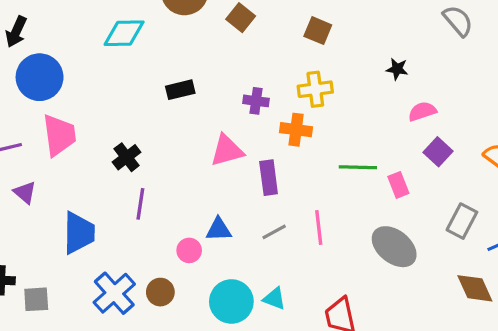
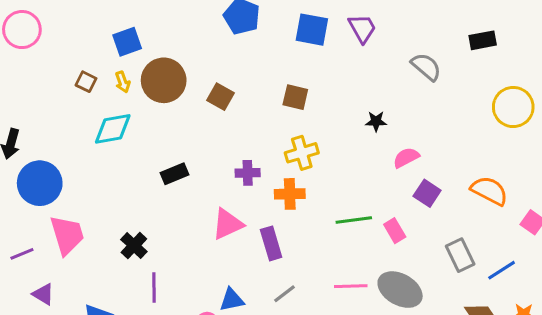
gray rectangle: (462, 221) -> (460, 255), turned -44
pink line: (319, 227) -> (351, 286), moved, turned -76

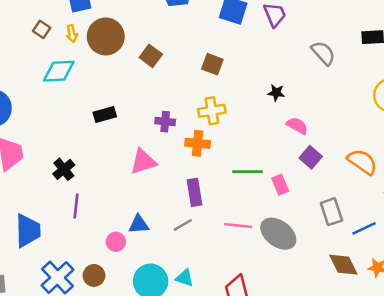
pink semicircle: (406, 158) -> (297, 126), turned 50
purple rectangle: (271, 243) -> (194, 192), moved

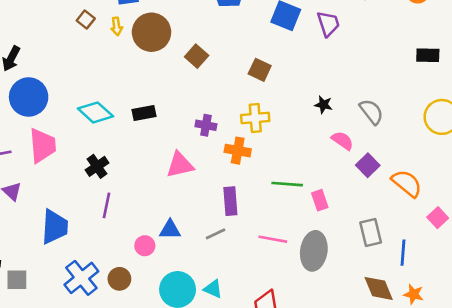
gray semicircle: (323, 53) -> (371, 112), moved
cyan diamond: (59, 71) -> (95, 112), moved, turned 40
purple square: (311, 157) -> (368, 165), moved
blue line: (364, 228) -> (403, 253), turned -65
gray ellipse: (278, 234) -> (314, 251), turned 57

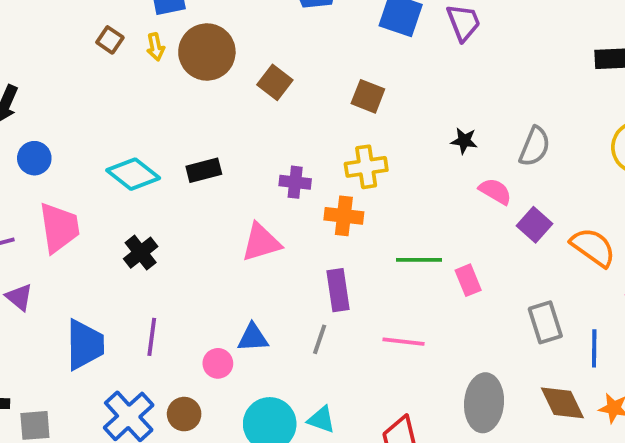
blue circle: (29, 97) -> (34, 158), size x0.6
gray semicircle: (371, 112) -> (535, 146), turned 64
purple line: (107, 205) -> (152, 337), moved
gray line: (216, 234) -> (320, 339), turned -42
gray ellipse: (314, 251) -> (484, 403), moved

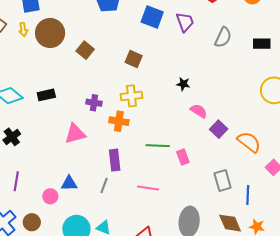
gray semicircle: (535, 146) -> (223, 37), moved

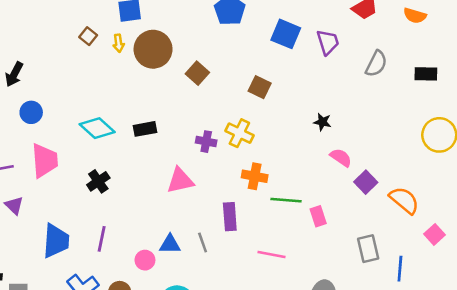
yellow cross: (131, 96) -> (239, 133), moved, turned 30
orange cross: (119, 121) -> (255, 176), moved
gray line: (104, 185) -> (203, 242), moved, turned -42

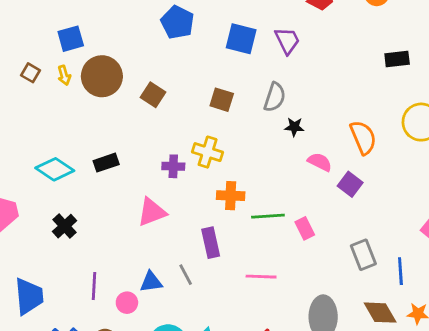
gray semicircle: (376, 64) -> (275, 97), moved
orange semicircle: (404, 200) -> (363, 137), moved, turned 36
purple line: (102, 239) -> (94, 286), moved

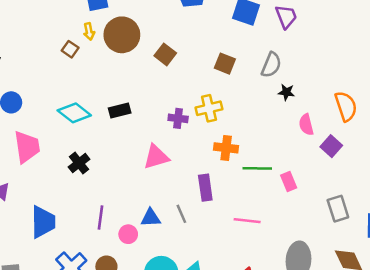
brown square: (31, 73) -> (70, 49), moved
yellow cross: (208, 152) -> (209, 108), turned -35
pink semicircle: (320, 162) -> (306, 125), turned -135

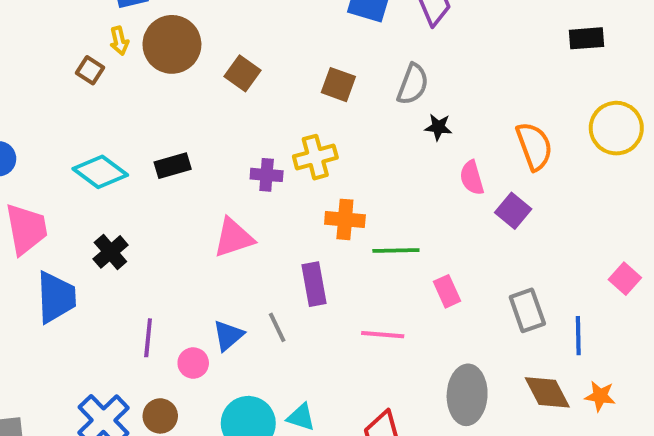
pink rectangle: (289, 182) -> (447, 291), moved
blue triangle: (151, 218) -> (228, 335), turned -35
blue trapezoid: (43, 222) -> (56, 297), moved

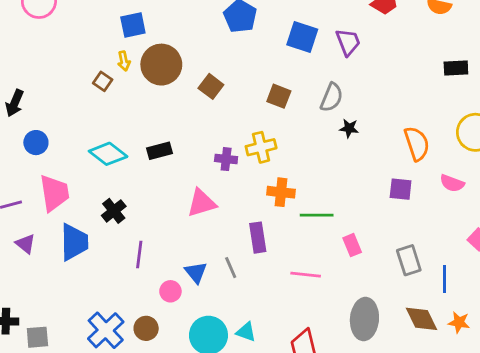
pink semicircle: (472, 178) -> (452, 183), moved, turned -55
purple square: (513, 211) -> (401, 189), turned -35
blue triangle: (228, 335) -> (196, 272), turned -30
purple line: (148, 338) -> (139, 255), moved

